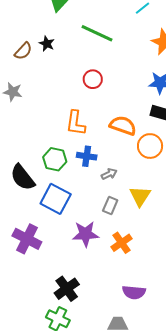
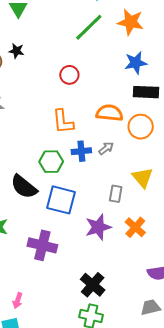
green line: (97, 33) -> (89, 27), moved, turned -56
gray arrow: (109, 174) -> (106, 148), moved

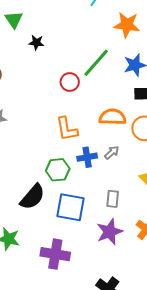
green line: (89, 27) -> (96, 63), moved
black star: (16, 51) -> (36, 43), moved
black semicircle: (24, 187) -> (32, 197), turned -84
gray rectangle: (116, 194) -> (113, 199), moved

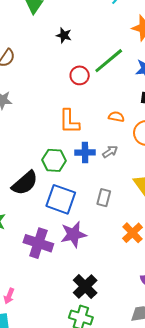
black star: (36, 43) -> (64, 35), moved
orange semicircle: (112, 117) -> (116, 117), size x0.6
purple star: (110, 232) -> (73, 234), moved

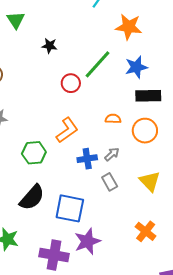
orange L-shape: (69, 121) -> (67, 130), turned -116
green hexagon: (54, 160) -> (34, 153), moved
gray rectangle: (104, 198) -> (110, 182), moved, turned -36

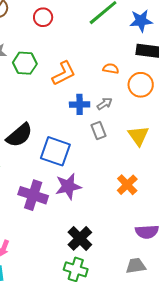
red circle: (71, 83) -> (43, 17), moved
green hexagon: (34, 153) -> (25, 63), moved

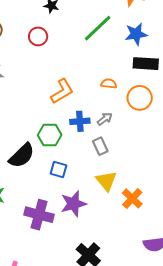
green hexagon: (25, 63) -> (50, 135), moved
yellow triangle: (138, 136) -> (106, 181), moved
blue square: (55, 151) -> (59, 170), size x0.6

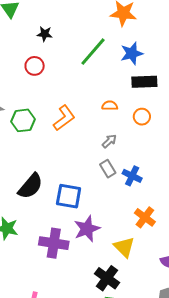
orange circle: (140, 98) -> (142, 117), size x0.7
blue cross: (80, 121) -> (132, 176), moved, turned 36
green hexagon: (50, 135) -> (23, 120), moved
blue square: (59, 170) -> (69, 196), size x1.5
yellow triangle: (106, 181) -> (124, 247), moved

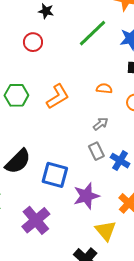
purple star: (87, 229) -> (86, 196), moved
purple cross: (54, 243) -> (36, 220), turned 36

